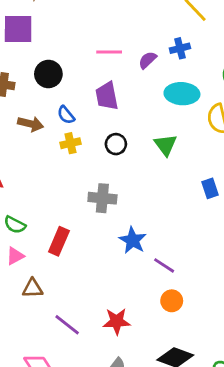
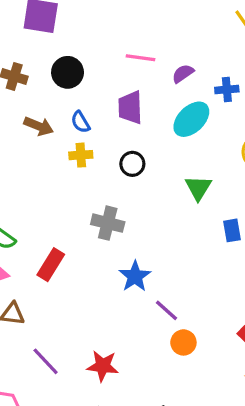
blue cross: (180, 48) -> (227, 90), moved
cyan ellipse: (182, 94) -> (191, 119), moved, turned -56
green triangle: (166, 145) -> (198, 188), moved
orange circle: (172, 301) -> (183, 342), moved

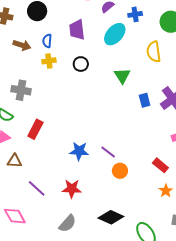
blue semicircle: (80, 122) -> (47, 41), turned 40
gray cross: (108, 223) -> (21, 90), moved
blue star: (135, 276) -> (79, 151), moved, turned -30

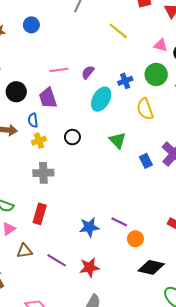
blue cross: (135, 14) -> (125, 81), moved
purple trapezoid: (77, 30) -> (48, 98), moved
gray cross: (21, 90) -> (43, 173), moved
purple line: (37, 188) -> (57, 260), moved
black diamond: (111, 217) -> (151, 267), moved

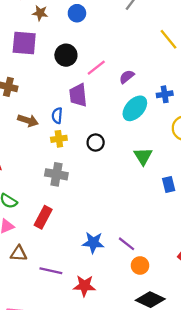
pink line: (59, 70) -> (96, 68), turned -42
black circle: (16, 92) -> (66, 55), moved
purple line: (57, 260) -> (51, 271), turned -30

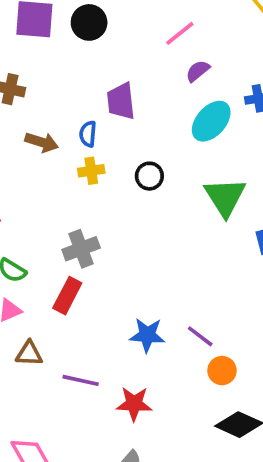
black circle: (66, 55) -> (89, 22), moved
pink line: (96, 68) -> (180, 33), moved
green triangle: (143, 156) -> (225, 197), size x1.4
gray cross: (56, 174) -> (81, 249), moved, turned -30

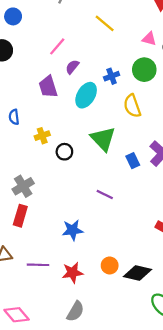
purple trapezoid: (121, 101) -> (48, 87), moved
yellow cross: (91, 171) -> (42, 136), moved
black circle: (149, 176) -> (64, 152), moved
purple line: (200, 336) -> (105, 195), moved
orange circle: (222, 371) -> (110, 265), moved

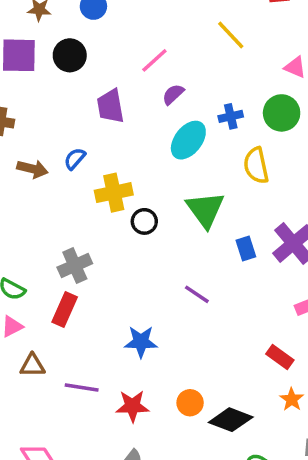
purple trapezoid: (48, 87) -> (110, 106), moved
blue semicircle: (14, 117) -> (75, 159), turned 40
yellow cross: (42, 136) -> (114, 193), size x1.5

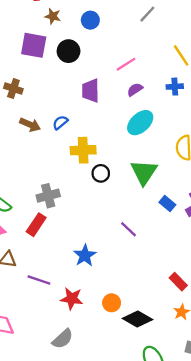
blue cross: (231, 116) -> (175, 87), moved
blue rectangle: (246, 249) -> (167, 203), turned -42
blue star: (141, 342) -> (85, 255), turned 30

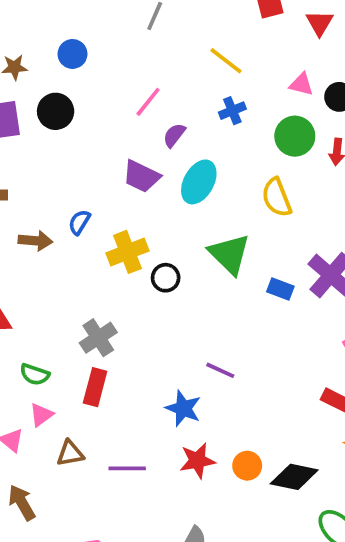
purple trapezoid: (91, 91) -> (141, 176), moved, turned -45
purple line: (128, 229) -> (220, 370), moved
red star: (72, 299) -> (197, 461), moved

